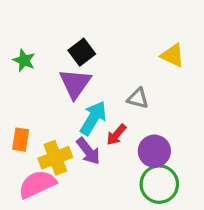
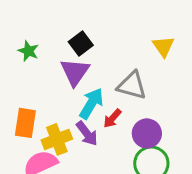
yellow triangle: (173, 55) -> (163, 46), turned 30
gray triangle: (138, 98) -> (132, 85), size x1.5
orange rectangle: (21, 140) -> (25, 123), size x1.4

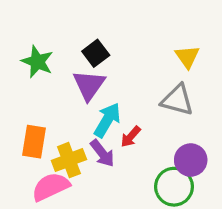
green star: (28, 51) -> (37, 62), size x1.4
gray triangle: (132, 85) -> (177, 100), moved
purple circle: (147, 133) -> (191, 160), moved

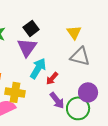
yellow triangle: (187, 57) -> (74, 32), moved
purple arrow: (102, 153) -> (57, 100), moved
yellow cross: (69, 160) -> (15, 92), turned 30

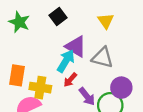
purple triangle: (27, 47) -> (76, 46), moved, turned -35
gray triangle: (80, 56) -> (102, 58), moved
red arrow: (52, 78) -> (70, 80), moved

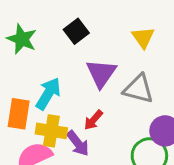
purple triangle: (76, 46) -> (101, 73), turned 35
cyan arrow: (66, 61) -> (48, 94), moved
purple arrow: (87, 96) -> (78, 143), moved

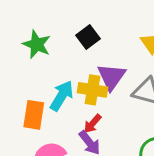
red arrow: (93, 120) -> (92, 124), moved
yellow cross: (51, 131) -> (92, 90), moved

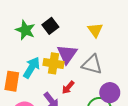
green star: (37, 44) -> (25, 30), moved
red arrow: (92, 124) -> (68, 87), moved

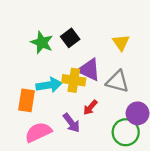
purple triangle: (67, 54) -> (89, 70), turned -40
cyan arrow: (32, 68) -> (49, 85), turned 50

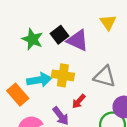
yellow triangle: (121, 42) -> (108, 22), moved
purple triangle: (89, 70) -> (78, 40), moved
orange rectangle: (27, 100) -> (18, 95), turned -50

